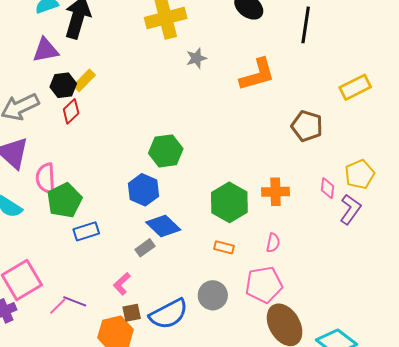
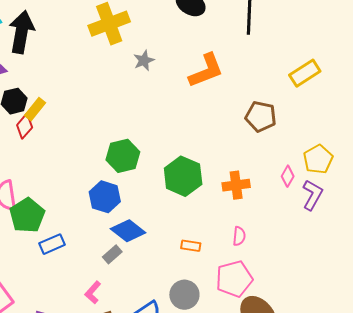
yellow rectangle: (84, 80) -> (35, 109), moved
pink diamond: (328, 188) -> (288, 176), turned 30
green hexagon: (229, 202) -> (183, 176), moved

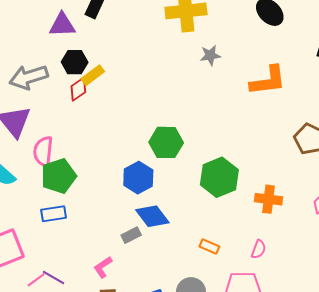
blue rectangle: (52, 244) -> (54, 214), moved

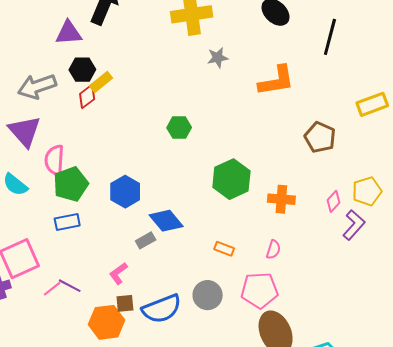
green hexagon: (166, 142) -> (179, 128), moved, size x0.7
blue hexagon: (138, 178) -> (125, 192), moved

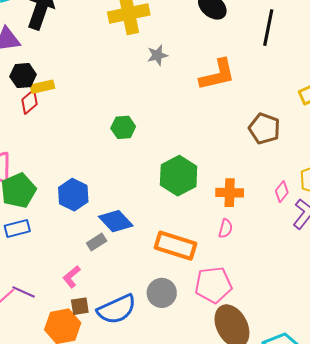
yellow rectangle: (101, 82) -> (42, 87), turned 30
orange rectangle: (224, 249) -> (175, 246), size x2.0
pink semicircle: (273, 250) -> (226, 228), moved

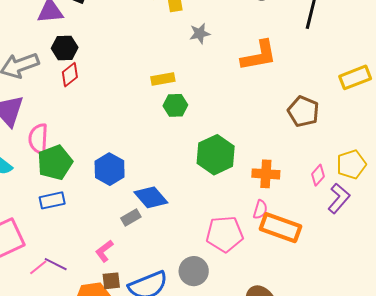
yellow rectangle: (42, 87) -> (163, 79), moved
green hexagon: (123, 127) -> (175, 105), moved
orange rectangle: (175, 246) -> (281, 228), moved
pink pentagon: (213, 285) -> (225, 234), moved

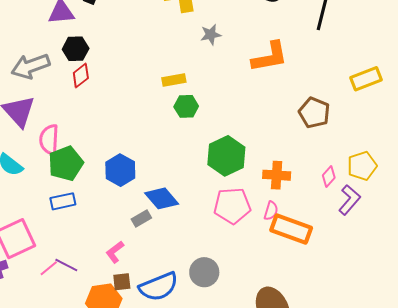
pink pentagon: (225, 234) -> (232, 206), moved

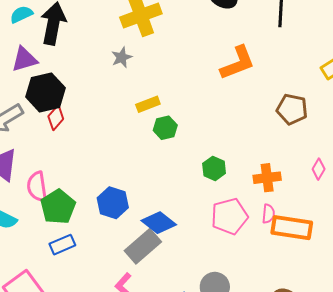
gray star: (211, 35) -> (122, 57), moved
black hexagon: (76, 49) -> (45, 92), size x1.5
green hexagon: (226, 156) -> (214, 168), size x0.6
gray rectangle: (141, 218) -> (143, 246), size x1.8

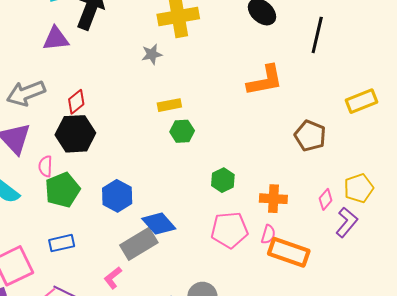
black hexagon: (45, 92) -> (75, 134), moved
pink semicircle: (37, 187) -> (45, 166), size x0.7
blue rectangle: (62, 245) -> (62, 243), moved

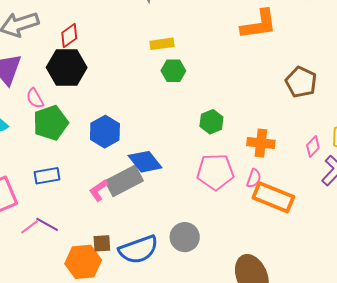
pink semicircle: (45, 166) -> (35, 98), turned -35
pink L-shape: (113, 278) -> (98, 190), moved

